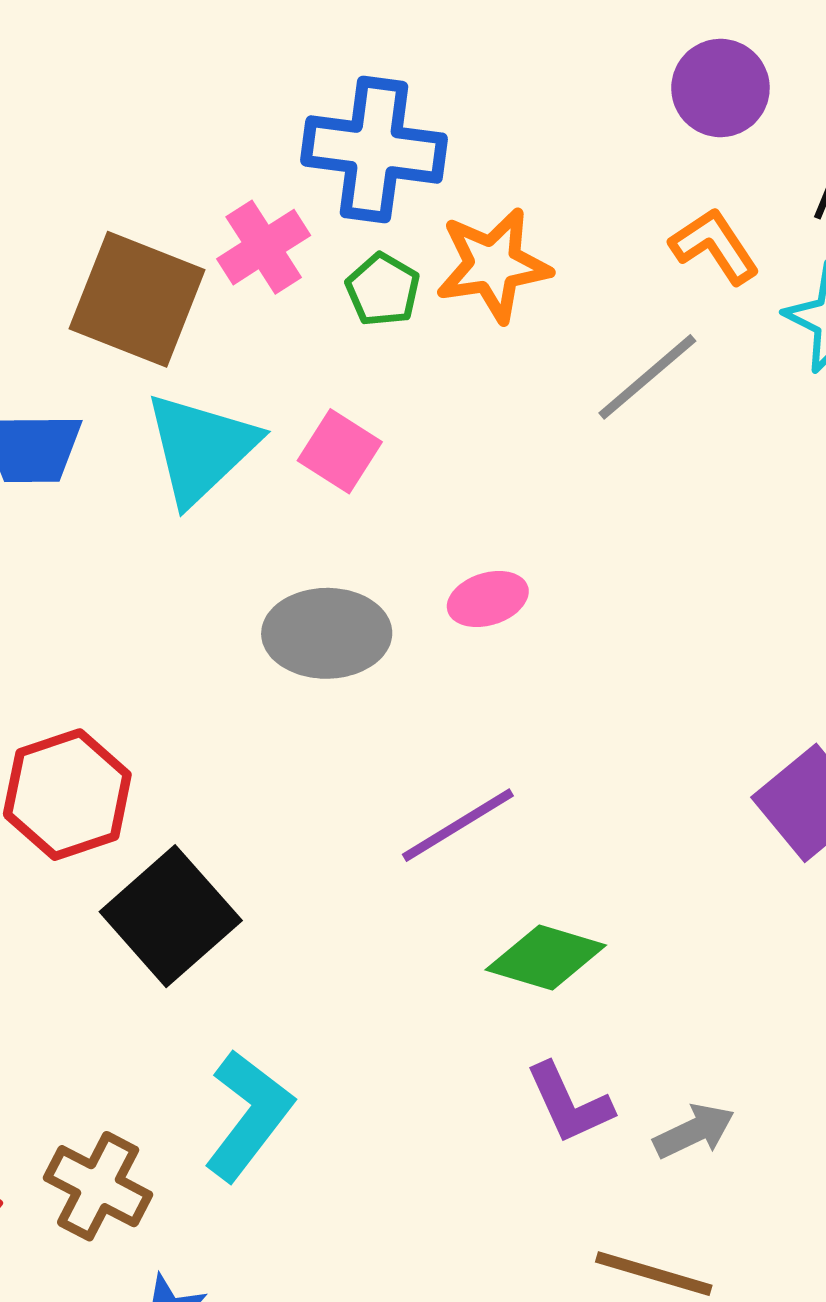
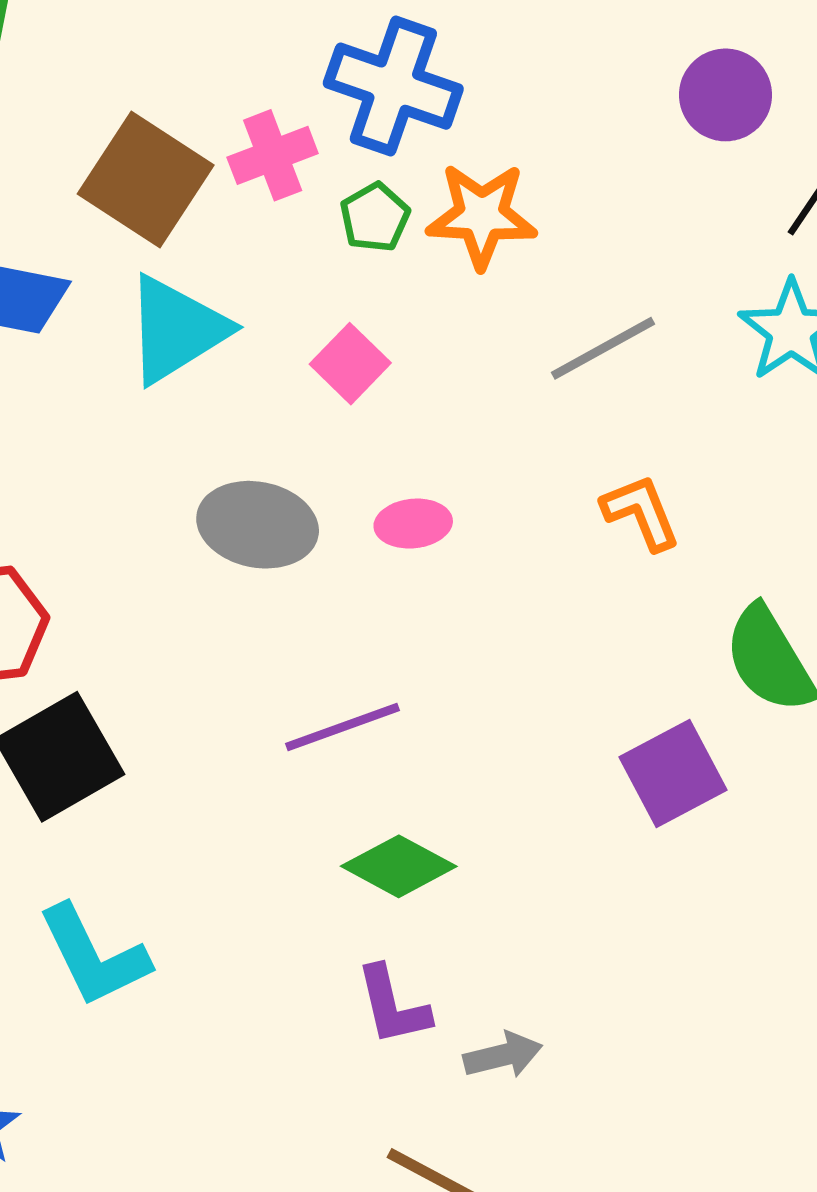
orange L-shape: (715, 246) -> (641, 512), moved
pink square: (340, 451) -> (350, 364), moved
cyan L-shape: (249, 1115) -> (94, 956), turned 105

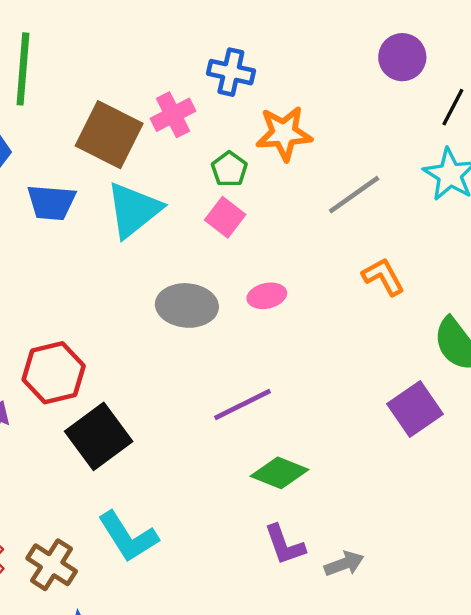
blue cross: (393, 86) -> (231, 72), size x0.7
green pentagon: (375, 217) -> (229, 169), moved

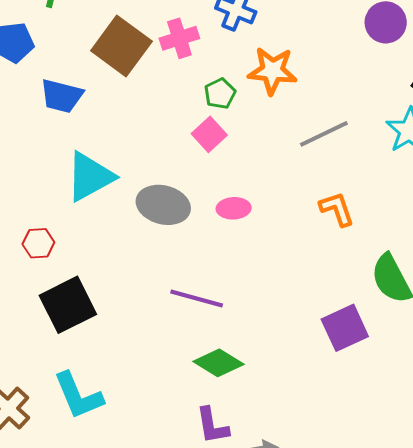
cyan triangle: (134, 210) -> (90, 177), moved
red hexagon: (54, 373) -> (38, 243), size x0.6
purple line: (242, 405) -> (197, 298), turned 32

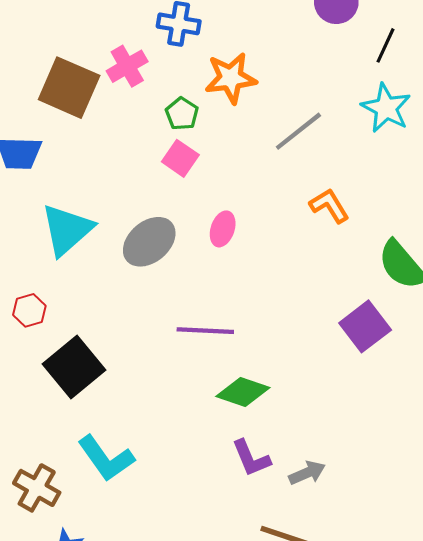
gray ellipse: (163, 205) -> (149, 242), turned -42
pink ellipse: (234, 208) -> (223, 229), turned -56

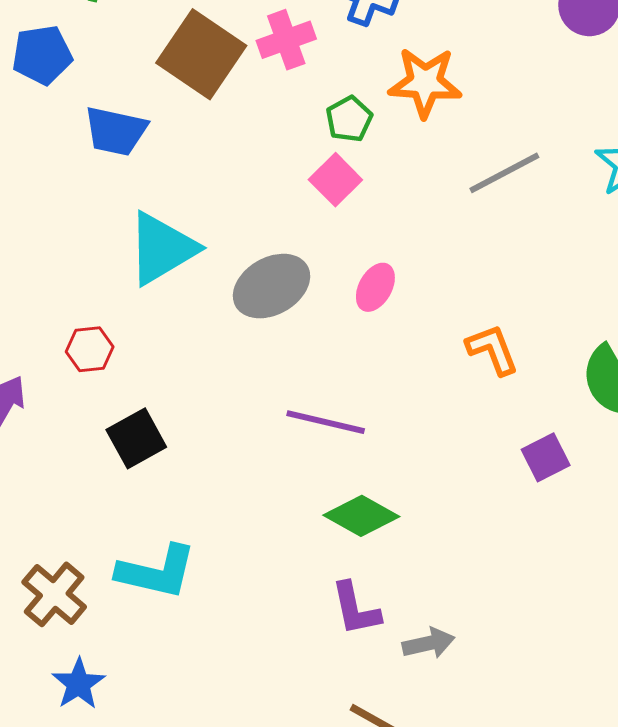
orange L-shape: (329, 206) -> (492, 350), moved
purple square: (365, 326) -> (546, 457), size x0.7
black square: (74, 367) -> (136, 438), size x0.7
cyan L-shape: (106, 458) -> (157, 572), turned -52

